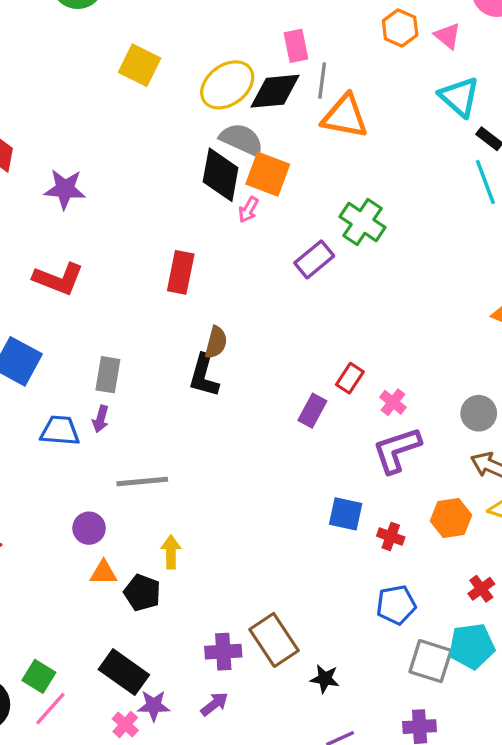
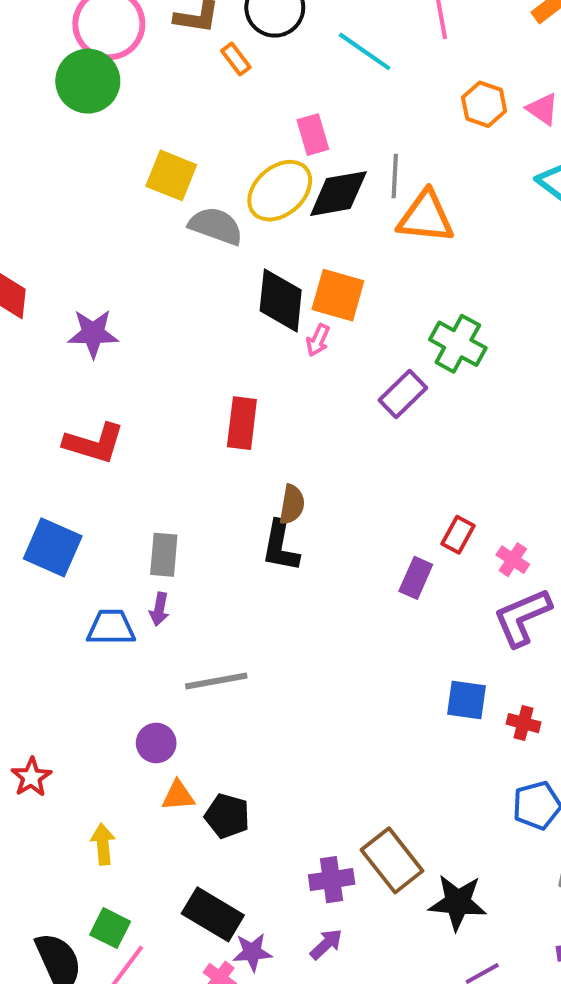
pink rectangle: (296, 46) -> (313, 135), moved
gray semicircle: (242, 139) -> (216, 226), moved
yellow arrow: (171, 552) -> (103, 844), moved
black star: (325, 679) -> (458, 902), size x1.6

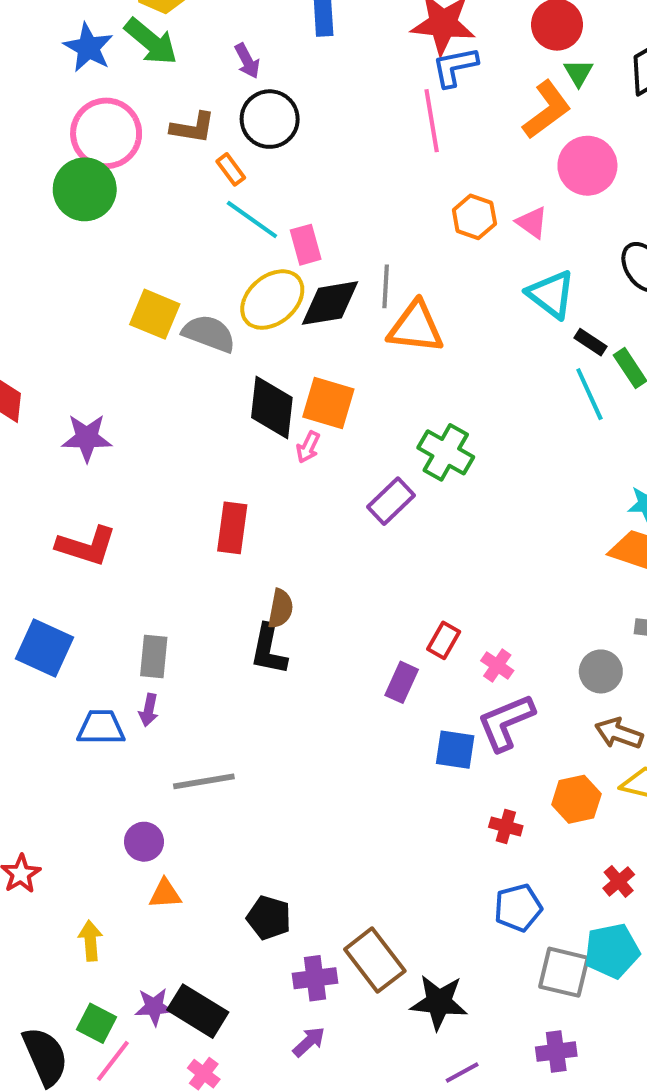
cyan line: (365, 51) -> (252, 219), moved
yellow square: (171, 175) -> (155, 314), moved
blue square: (467, 700) -> (455, 750), moved
black pentagon: (227, 816) -> (269, 918), moved
purple star: (252, 952) -> (154, 1007), moved

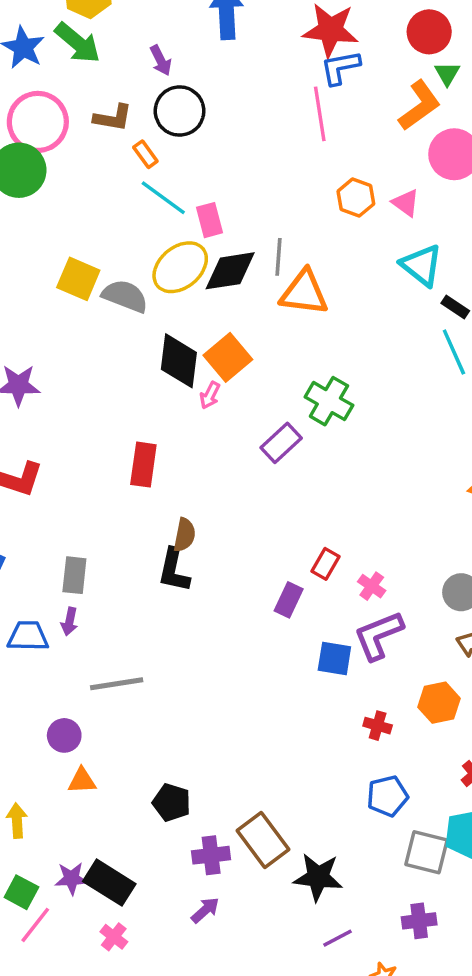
orange square: (328, 403) -> (228, 357), turned 33

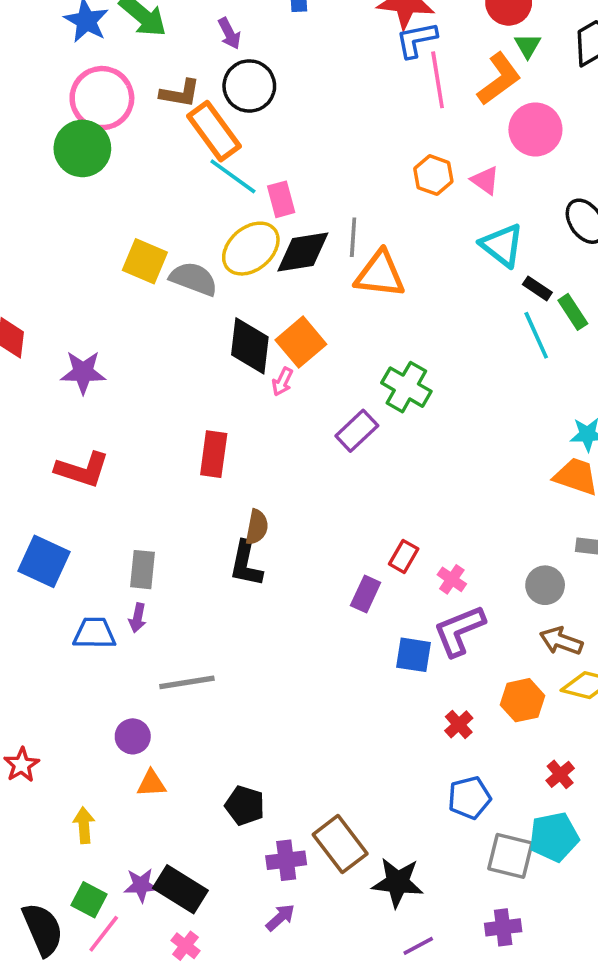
pink line: (320, 114) -> (438, 80), moved
orange rectangle: (145, 154) -> (214, 131), size x2.0
red cross: (378, 726) -> (459, 724), turned 32

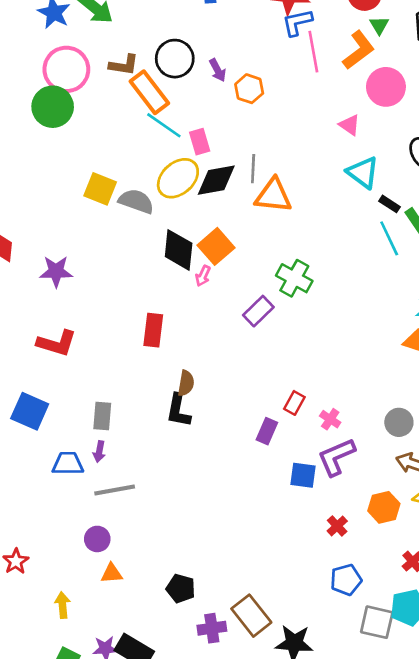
purple arrow: (229, 33) -> (218, 70), moved
orange hexagon: (433, 175) -> (249, 89), moved
gray line: (187, 682) -> (115, 490), moved

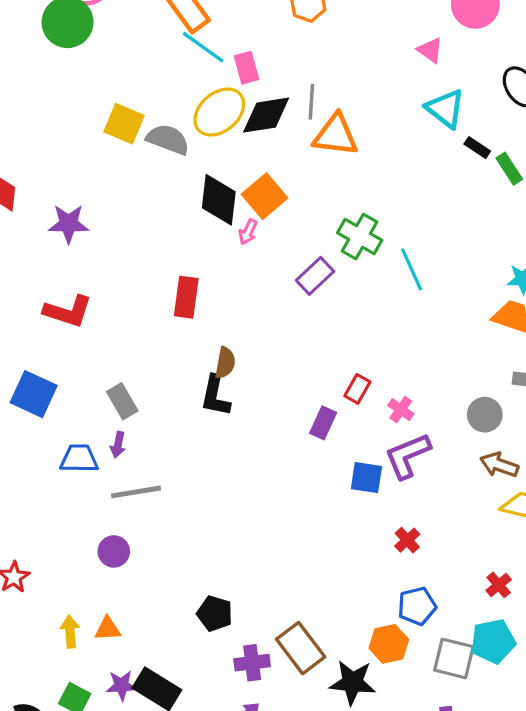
cyan line: (389, 238) -> (412, 269), moved
gray rectangle: (102, 416) -> (122, 401), turned -36
orange hexagon: (384, 507) -> (389, 644), moved
orange triangle: (112, 573) -> (108, 629), moved

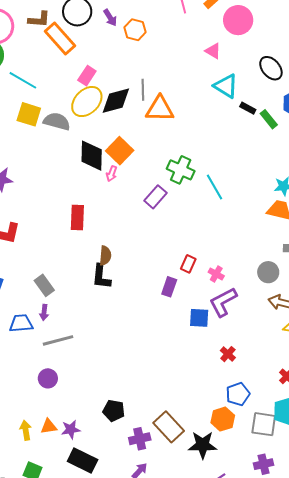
cyan line: (203, 47) -> (23, 80), moved
pink rectangle: (247, 68) -> (87, 76), moved, turned 54
purple star: (122, 685) -> (71, 429), moved

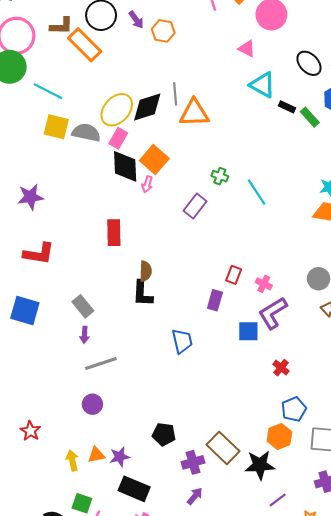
pink rectangle: (87, 76) -> (118, 138), moved
green cross: (181, 170) -> (220, 176), size x0.6
blue trapezoid: (21, 323) -> (182, 341), moved, turned 85

